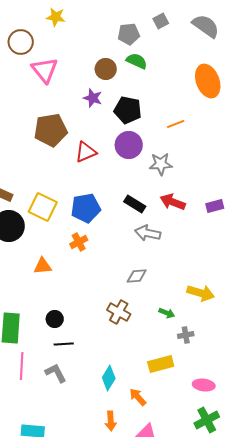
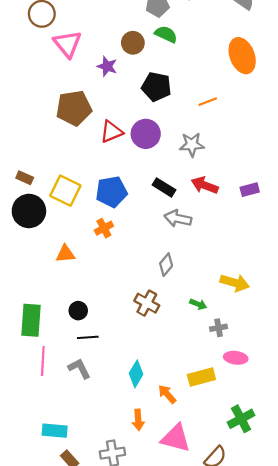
purple star: (93, 98) -> (107, 66), moved
purple circle: (129, 145) -> (146, 134), moved
gray diamond: (137, 276) -> (166, 265), turned -45
yellow rectangle: (161, 364) -> (201, 377), moved
pink ellipse: (204, 385) -> (236, 358), moved

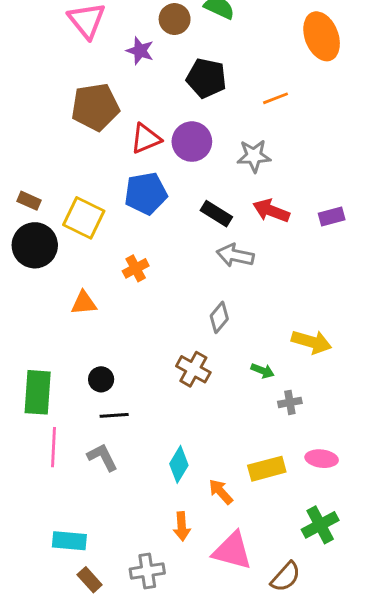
blue pentagon: (111, 192) -> (146, 193), moved
pink ellipse: (236, 358) -> (322, 459), moved

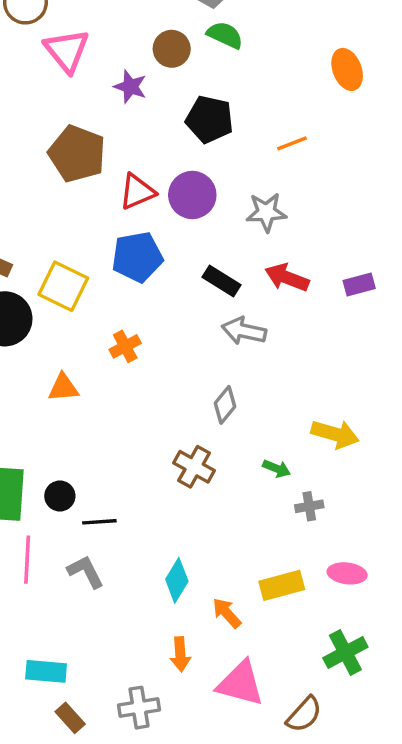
orange ellipse: (322, 36) -> (347, 69), size x0.7
brown pentagon: (95, 107) -> (77, 154), turned 30
black circle: (101, 379) -> (60, 496), moved

